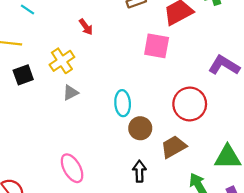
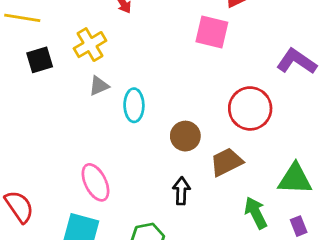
cyan ellipse: (123, 103) -> (134, 105), moved

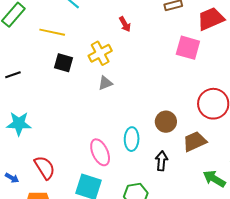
black square: (40, 60) -> (63, 63), turned 30
cyan ellipse: (134, 105) -> (132, 139), moved
green arrow: (256, 213) -> (214, 179), turned -35

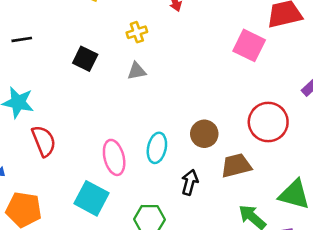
yellow cross: (100, 53) -> (137, 32), size x0.7
black square: (63, 63) -> (85, 59), moved
red semicircle: (45, 168) -> (44, 141), moved

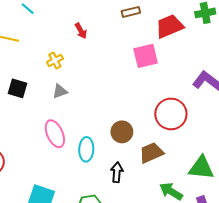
pink square: (249, 45) -> (146, 56), turned -30
pink ellipse: (114, 157) -> (55, 134), moved

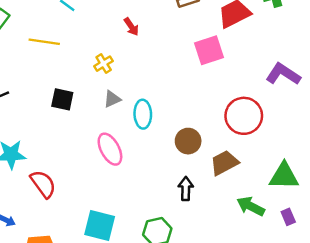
cyan ellipse: (86, 149) -> (143, 114), moved

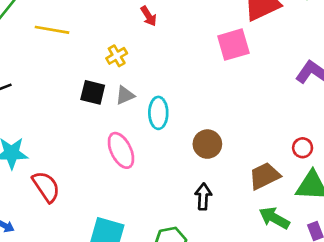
black square: (62, 99) -> (93, 92), moved
red circle: (244, 116) -> (303, 148), moved, size x0.5
brown trapezoid: (224, 163) -> (265, 176), moved

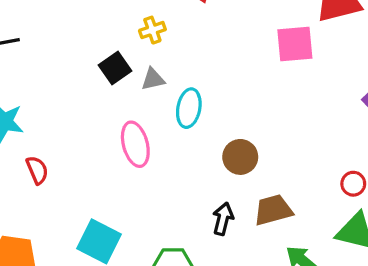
black square: (93, 92) -> (115, 68), turned 30
brown trapezoid: (265, 176) -> (273, 210), moved
red semicircle: (46, 187) -> (37, 170), size x0.7

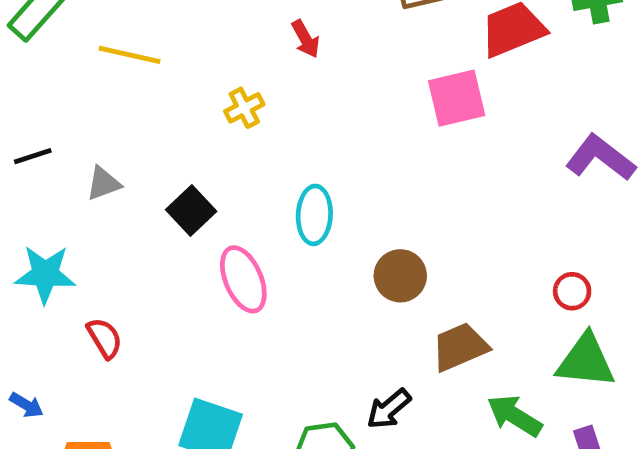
black square: (115, 68) -> (191, 211), moved
gray triangle: (153, 79) -> (103, 184), moved
black arrow: (223, 219) -> (389, 409), moved, turned -136

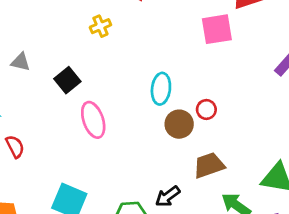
gray triangle: (103, 184) -> (20, 62), turned 30
cyan ellipse: (314, 215) -> (161, 89), moved
red circle: (572, 291) -> (206, 109), moved

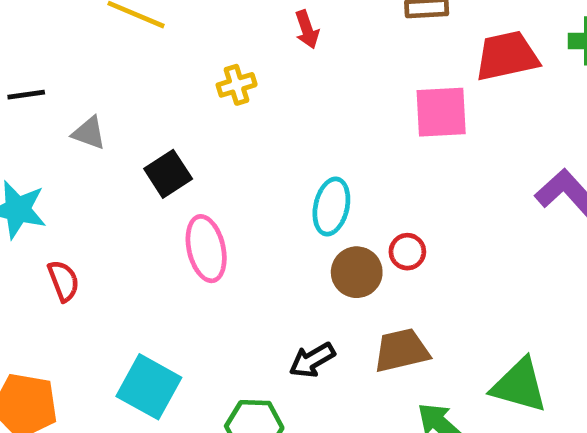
black arrow: (168, 196) -> (312, 360), moved

